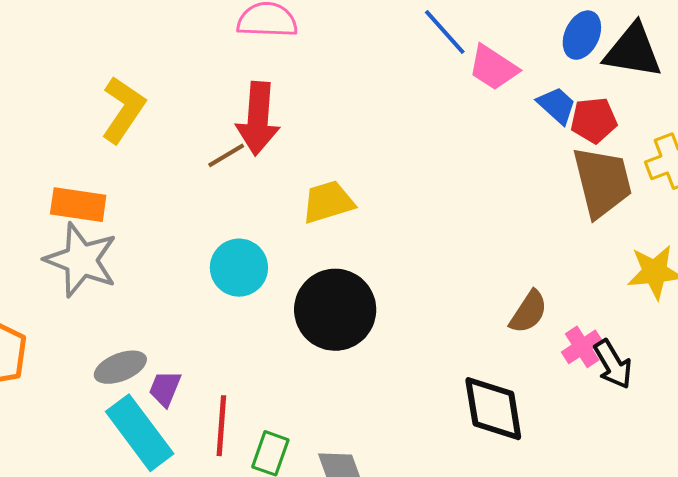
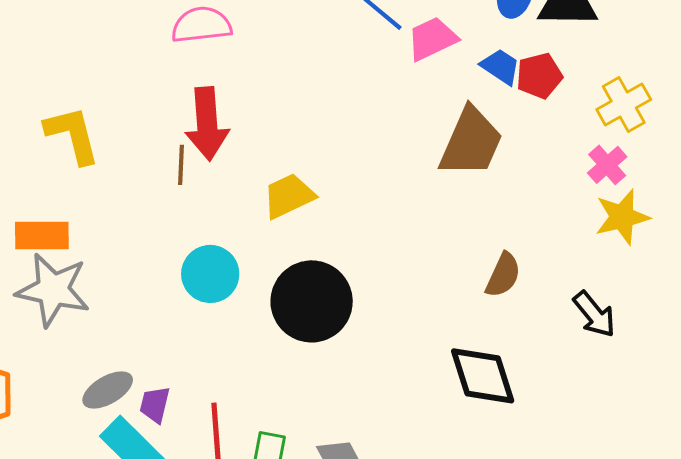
pink trapezoid: (493, 68) -> (432, 39), turned 130
yellow L-shape: (123, 110) -> (72, 135), turned -40
brown line: (226, 155) -> (181, 165), turned -48
brown trapezoid: (602, 182) -> (471, 142), moved, turned 46
pink cross: (582, 347) -> (607, 165), moved

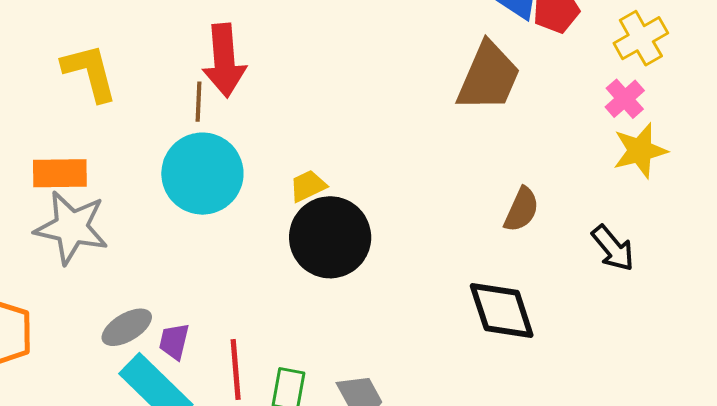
yellow trapezoid: (289, 196) -> (308, 186), moved, size x0.7
cyan circle: (210, 274) -> (202, 174), moved, size x1.4

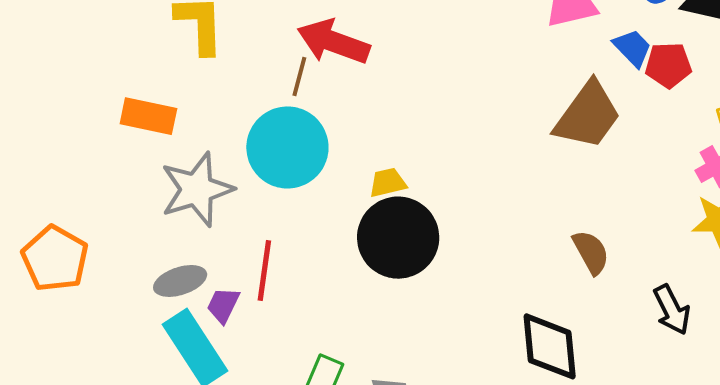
red arrow: (224, 60) -> (333, 42), turned 102
brown semicircle: (521, 210) -> (591, 252), turned -66
gray star: (71, 227) -> (197, 189), moved, turned 30
red line: (236, 369) -> (264, 270), moved

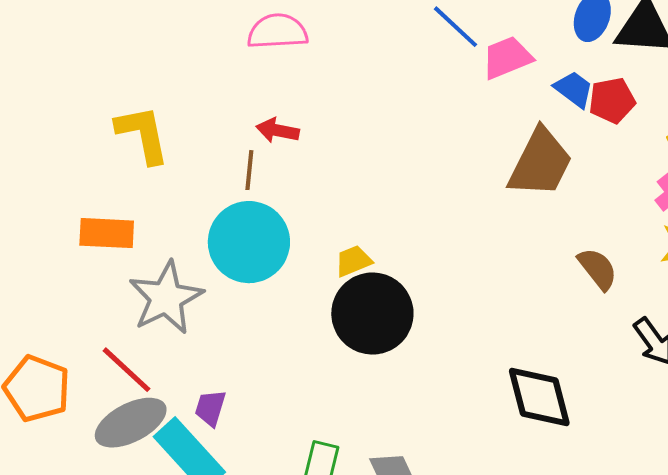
red arrow: (333, 42) -> (278, 130), size x0.6
brown semicircle: (591, 252) -> (598, 269), moved
red line: (264, 270) -> (127, 370), moved, turned -46
gray ellipse: (180, 281) -> (131, 423), moved, size x1.4

